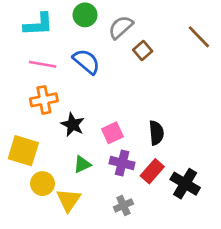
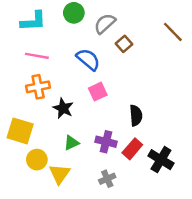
blue semicircle: (86, 62) -> (88, 59), moved
pink square: (112, 133) -> (98, 92), moved

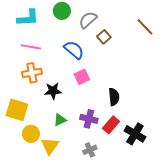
black star: (63, 108) -> (53, 91), turned -30

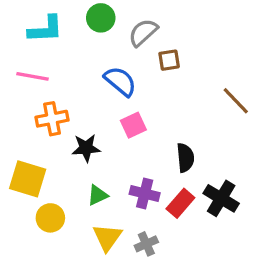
brown line: (145, 27) -> (236, 101), moved
brown square: (104, 37) -> (169, 60), turned 32
pink line: (31, 47) -> (32, 76), moved
black cross: (135, 134) -> (221, 198), moved
yellow triangle: (50, 146) -> (107, 237), moved

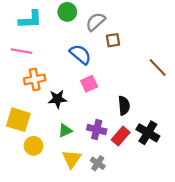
gray cross: (146, 244) -> (98, 163), turned -32

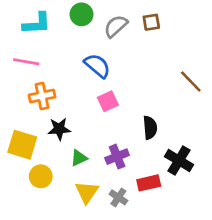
brown square: (113, 40) -> (151, 22), moved
black star: (57, 99) -> (59, 129), moved
purple cross: (97, 129) -> (117, 157), turned -36
red rectangle: (121, 136) -> (149, 183), moved, turned 36

